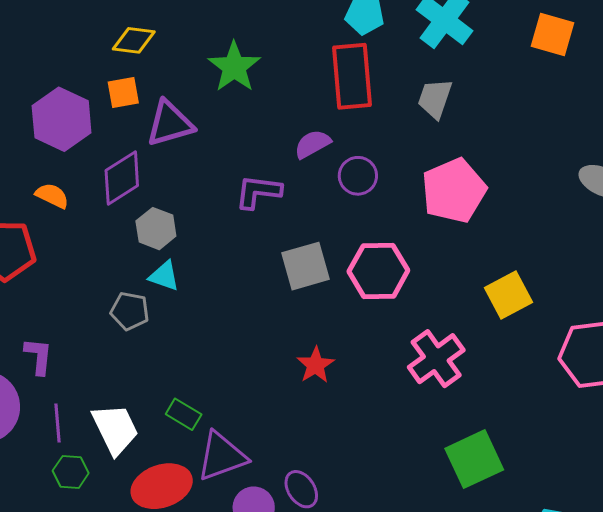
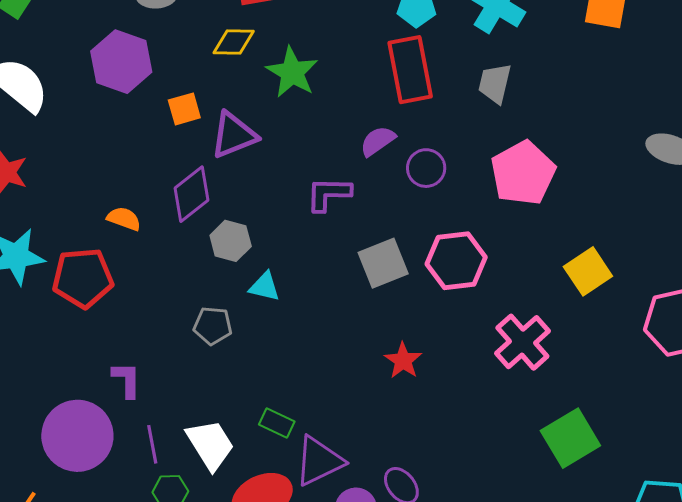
yellow diamond: (134, 40) -> (234, 42), moved
purple hexagon: (62, 119) -> (121, 62), moved
cyan triangle: (164, 276) -> (265, 287), moved

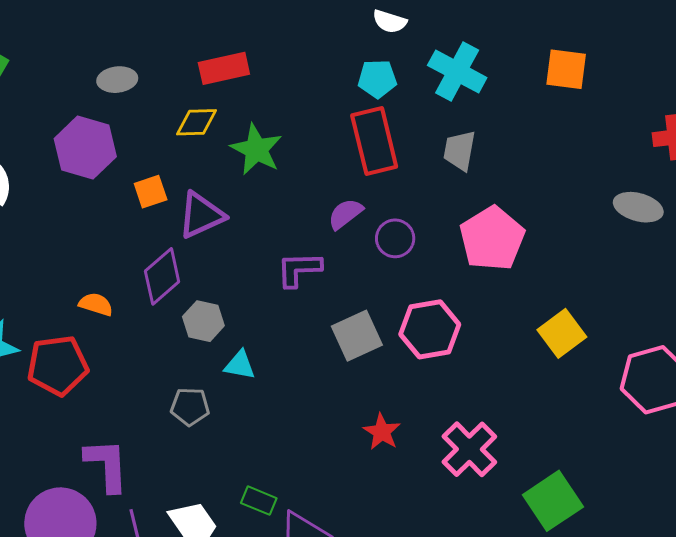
pink cross: (522, 342) -> (469, 449), moved
purple L-shape: (127, 380) -> (107, 465), size x1.5

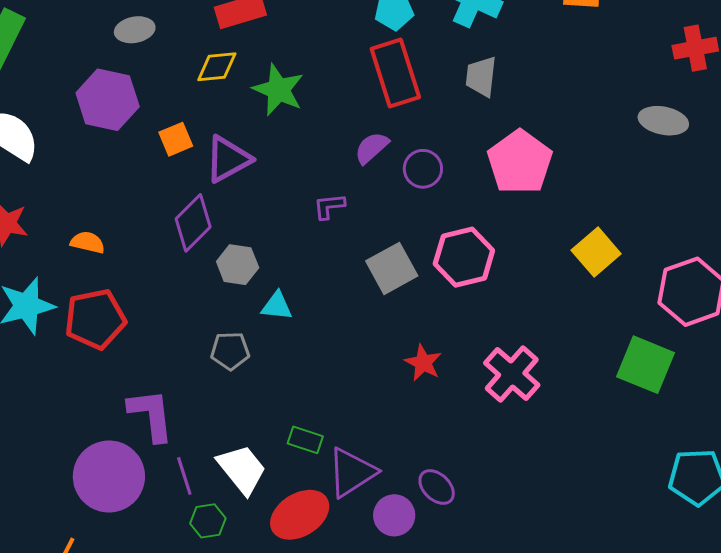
purple L-shape: (299, 269) -> (329, 206), size x0.7
orange semicircle: (96, 304) -> (88, 242), moved
green square: (553, 501) -> (645, 365), moved, turned -30

